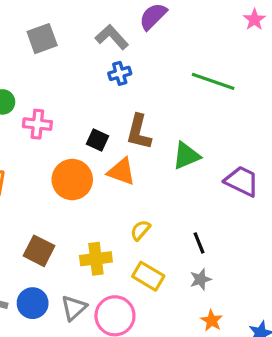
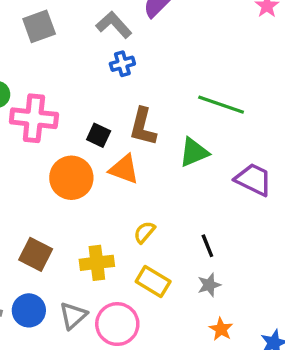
green line: (213, 81) -> (221, 105), moved
pink cross: (37, 124) -> (34, 118), size x1.5

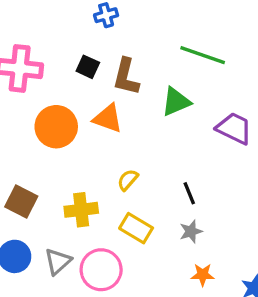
black square: (99, 135) -> (88, 67), moved
orange star: (221, 329) -> (203, 275), turned -30

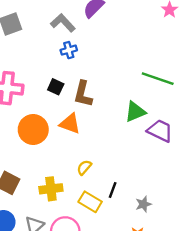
green line: (203, 55) -> (158, 79), moved
green triangle: (176, 102) -> (135, 112), moved
black line: (189, 193) -> (113, 190), moved, turned 42
gray star: (191, 231) -> (143, 204), moved

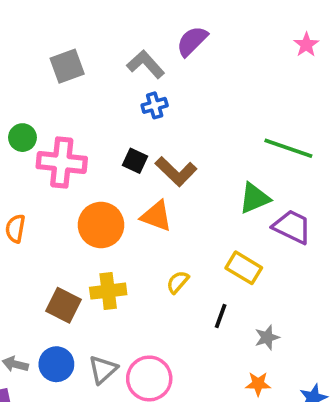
brown L-shape: (83, 94) -> (176, 171), turned -60
yellow cross: (51, 189) -> (108, 291), moved
yellow rectangle: (90, 202) -> (244, 268), moved

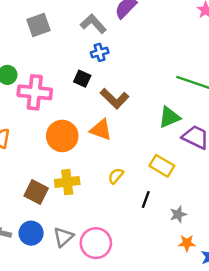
black square: (135, 161) -> (82, 79), moved
orange star: (258, 384) -> (187, 243), moved

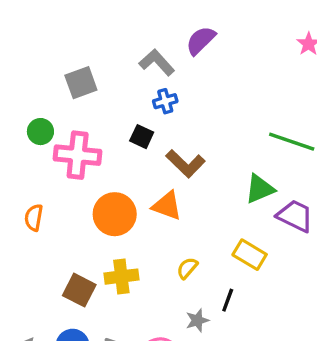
gray square: (39, 25) -> (81, 83), moved
gray star: (178, 214) -> (197, 320), moved

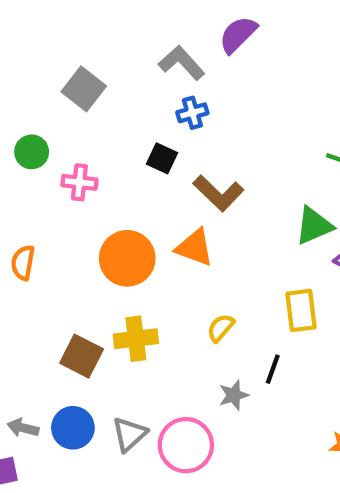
gray square: (81, 83) -> (84, 89), turned -32
pink cross: (78, 155) -> (79, 182), size x0.6
yellow rectangle: (250, 255) -> (301, 310), turned 52

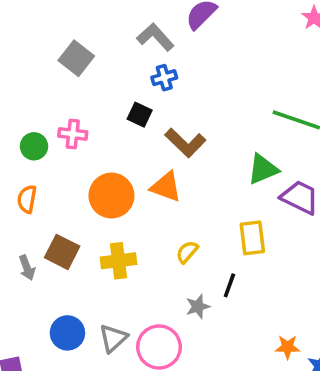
green circle: (32, 152) -> (34, 146), moved
brown square: (82, 356) -> (62, 252), moved
gray arrow: (23, 428) -> (27, 268), moved, turned -125

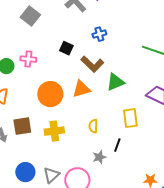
blue cross: (164, 78) -> (99, 34), moved
green triangle: (263, 169) -> (115, 82), moved
orange triangle: (166, 187) -> (81, 89), turned -36
brown square: (62, 252) -> (22, 126), turned -36
yellow semicircle: (187, 252) -> (93, 126), turned -40

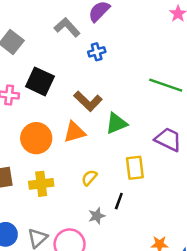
blue cross: (99, 34) -> (97, 52), moved
black square: (66, 48) -> (40, 81), moved, size x1.6
yellow semicircle: (93, 126) -> (89, 178), turned 40

